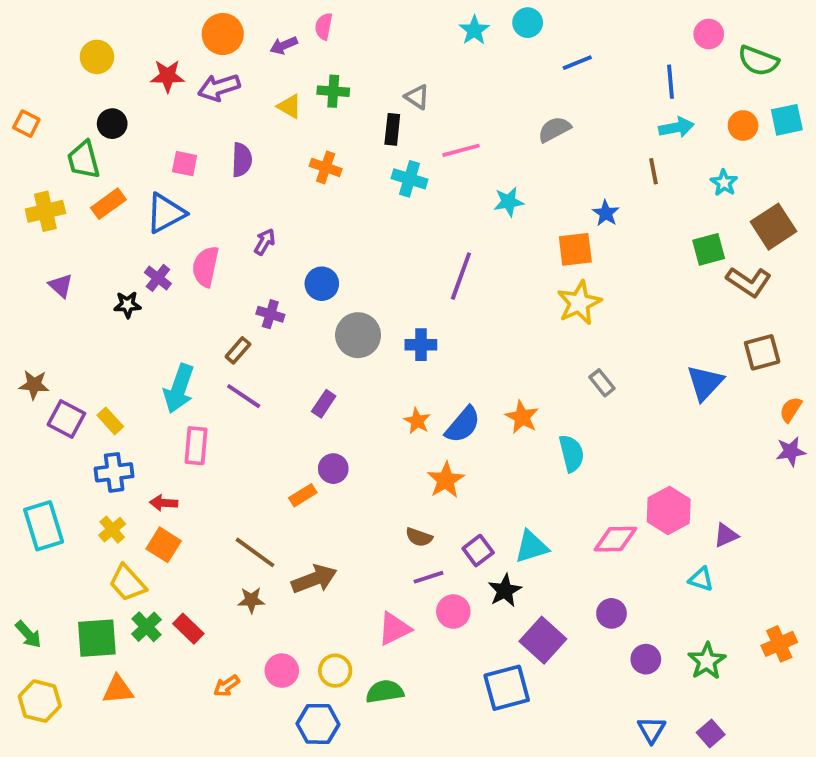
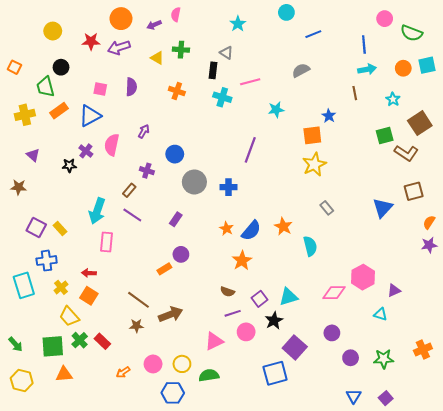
cyan star: (474, 30) -> (238, 24), moved
brown star: (34, 385) -> (19, 187), moved
blue cross: (114, 472) -> (47, 261), moved
green star: (707, 661) -> (384, 359), turned 30

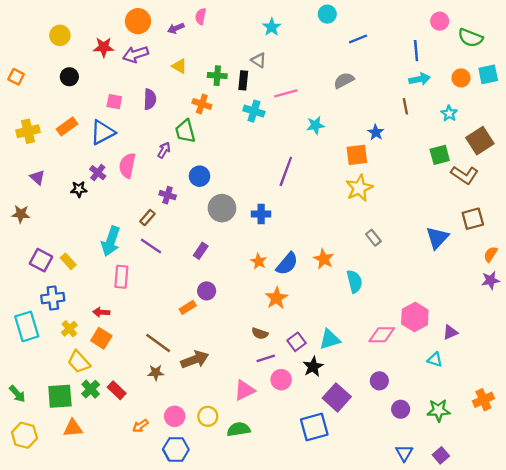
green cross: (181, 50) -> (217, 76), moved
green trapezoid: (45, 87) -> (185, 131), moved
blue hexagon: (173, 393) -> (176, 449), moved

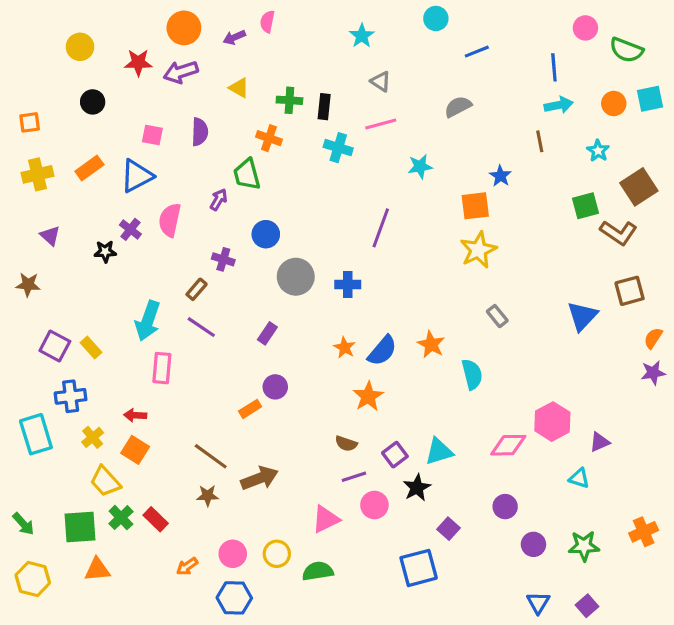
gray triangle: (259, 60) -> (381, 81), moved
orange square: (16, 77) -> (30, 122), moved, turned -35
purple square: (337, 397) -> (448, 529), size x0.6

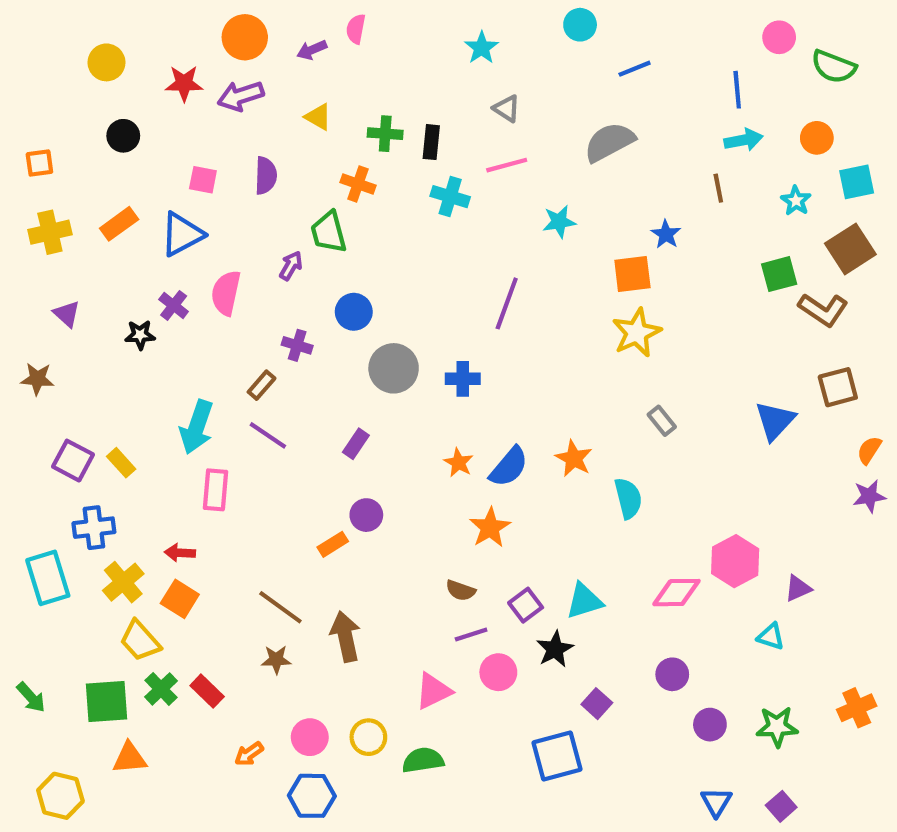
cyan square: (650, 99) -> (857, 182), moved
gray semicircle: (458, 107) -> (609, 142), size x1.4
yellow cross: (93, 437) -> (123, 582), size x1.4
brown arrow: (260, 478) -> (345, 637), turned -81
yellow hexagon: (33, 579) -> (60, 796), moved

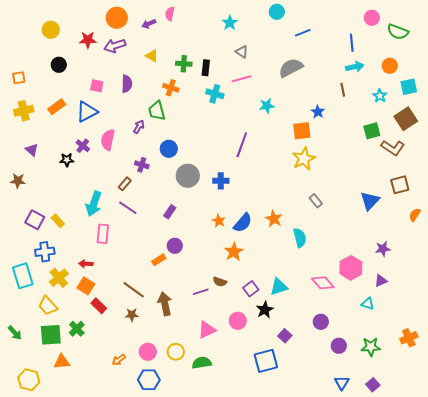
purple star: (869, 496) -> (383, 249), moved
pink diamond: (676, 593) -> (323, 283), turned 50
purple line: (471, 634) -> (201, 292), moved
yellow trapezoid: (140, 641) -> (48, 306), moved
red rectangle: (207, 691) -> (99, 306), moved

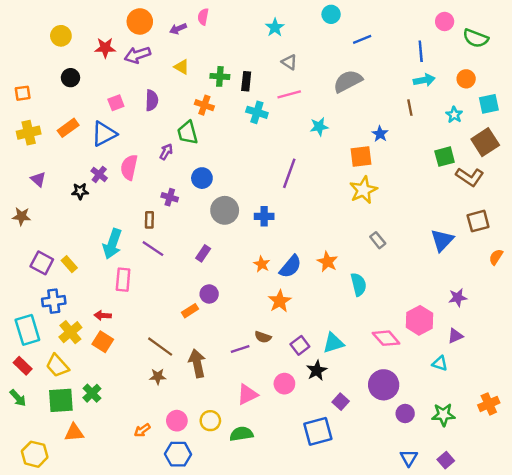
pink square: (97, 86) -> (116, 103), turned -32
brown rectangle: (125, 184) -> (149, 220), turned -40
red rectangle: (99, 306) -> (23, 366), moved
purple circle: (321, 322) -> (384, 385), size x1.6

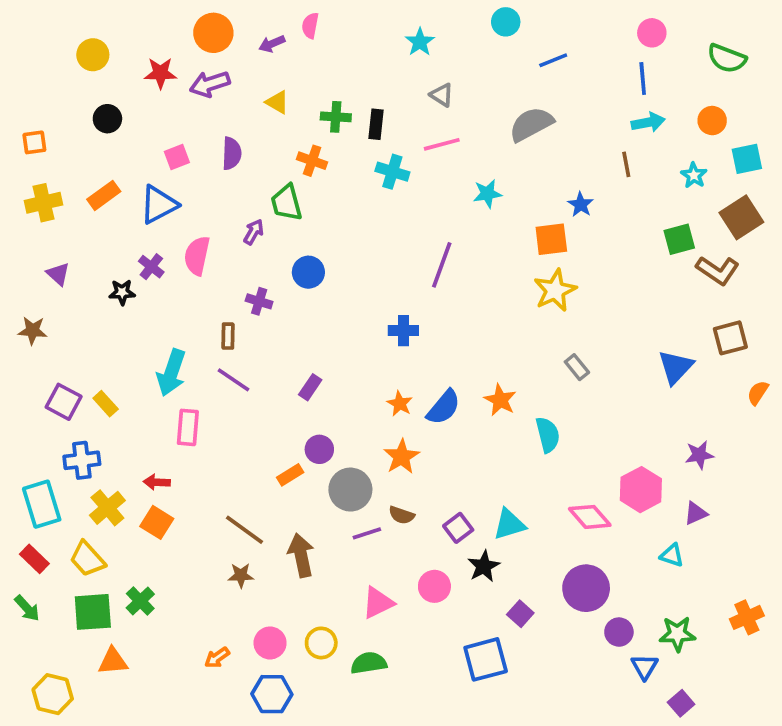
pink circle: (445, 21) -> (652, 33), moved
gray circle: (225, 210) -> (350, 490), moved
orange star: (280, 301) -> (402, 457), moved
blue triangle: (409, 458) -> (645, 667), moved

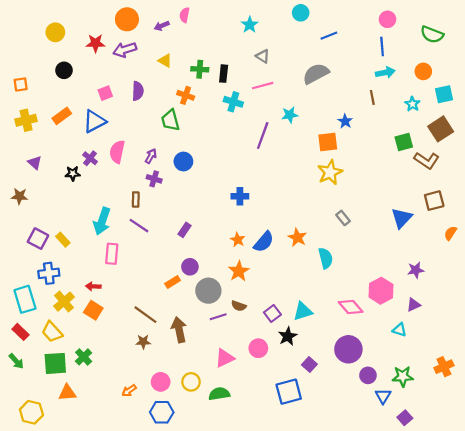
purple arrow: (254, 232) -> (151, 156), moved
purple line: (442, 265) -> (263, 135), moved

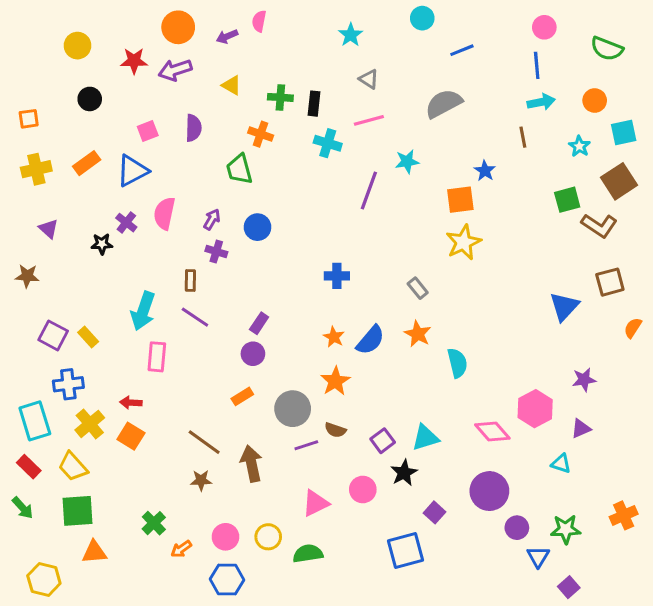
gray rectangle: (343, 218) -> (418, 288), moved
purple circle: (190, 267) -> (253, 354), moved
green cross: (84, 357) -> (154, 523), moved

